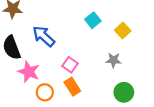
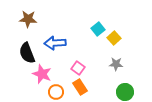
yellow square: (123, 30) -> (114, 38), moved
blue arrow: (44, 36) -> (55, 43), turned -45

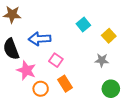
yellow square: (114, 38) -> (109, 36), moved
pink square: (78, 68) -> (56, 60), moved

